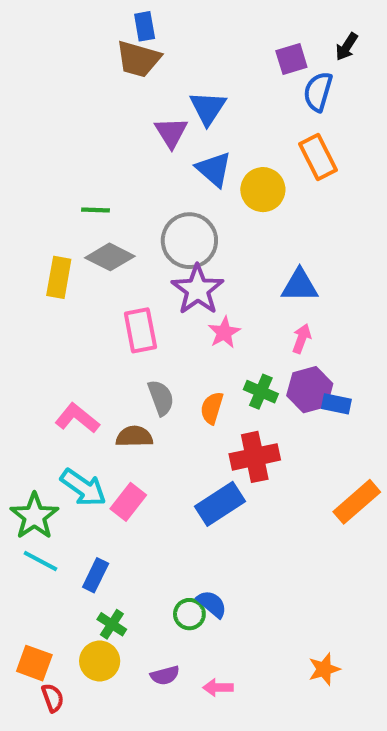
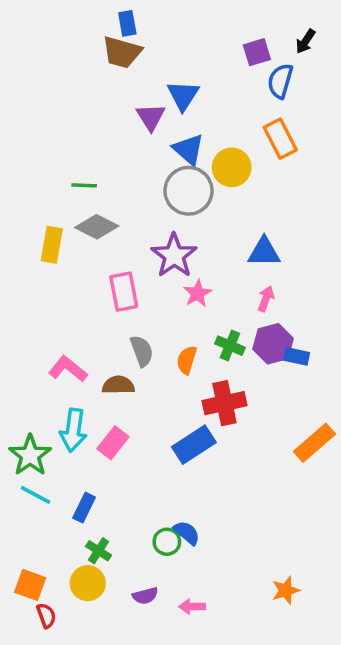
gray circle: (189, 241) -> (188, 191), moved
cyan arrow: (83, 488) -> (73, 430), turned 63

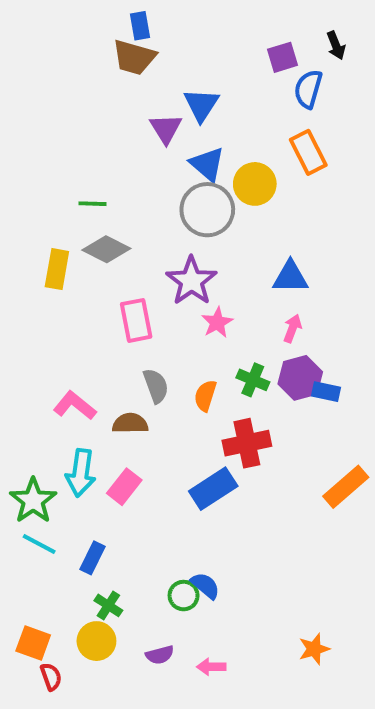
black arrow: (305, 41) -> (336, 45), turned -55

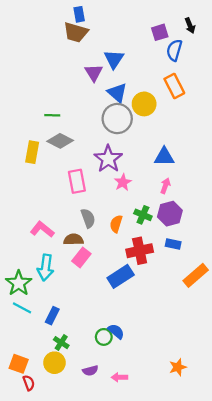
blue rectangle: (326, 392) -> (173, 244), moved
pink rectangle: (124, 487) -> (81, 257), moved

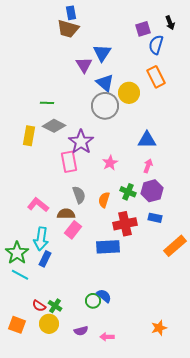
purple star: (108, 159) -> (81, 142), moved
blue rectangle: (121, 276) -> (108, 247), turned 30
blue rectangle: (52, 316) -> (45, 259), moved
red semicircle: (29, 383) -> (39, 306), moved, turned 144

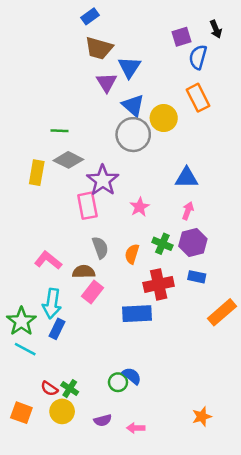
blue rectangle: (71, 13) -> (90, 16), turned 64
brown trapezoid: (68, 29) -> (99, 48), moved

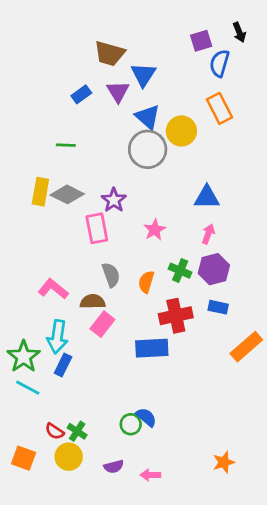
blue rectangle: (90, 16) -> (81, 94), moved
gray diamond: (68, 160) -> (67, 194), moved
purple star: (103, 180) -> (114, 200), size x0.7

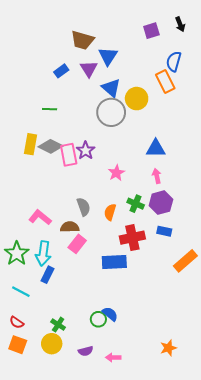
blue semicircle: (219, 63) -> (174, 61), moved
pink rectangle: (97, 228) -> (69, 155), moved
pink arrow: (208, 234) -> (157, 176), turned -32
green star: (24, 357) -> (17, 253), moved
red semicircle: (55, 431) -> (17, 322), moved

